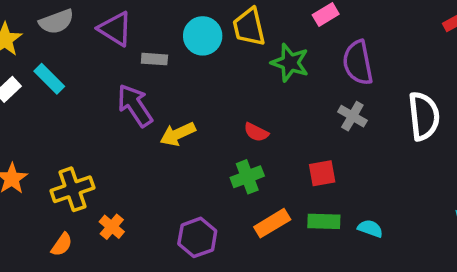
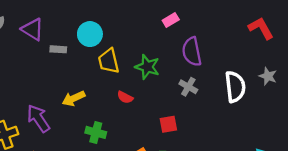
yellow trapezoid: (249, 27) -> (109, 61), moved
green star: (290, 63) -> (147, 67), moved
purple arrow: (135, 105) -> (38, 118), moved
green cross: (247, 177) -> (96, 132), moved, turned 36

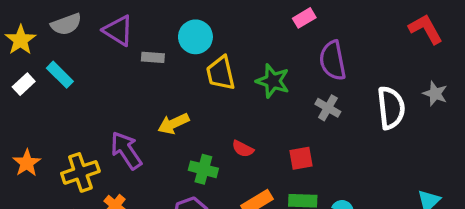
red semicircle: (125, 97) -> (243, 149), moved

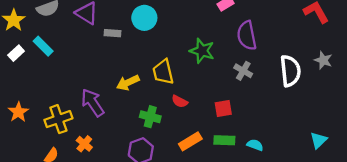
yellow trapezoid: (221, 73) -> (163, 72), moved

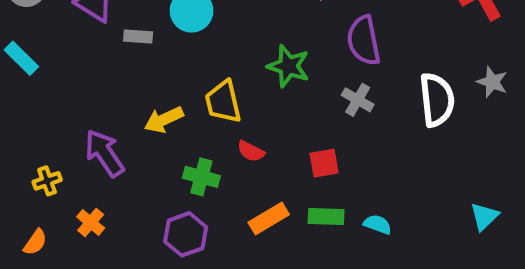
yellow cross: (58, 119) -> (47, 181), size x0.6

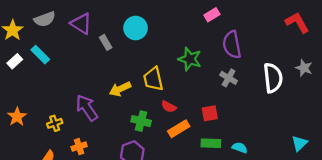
gray rectangle: (138, 36) -> (106, 42), turned 56
orange rectangle: (269, 218) -> (179, 129), moved
orange cross: (91, 222) -> (79, 147), turned 32

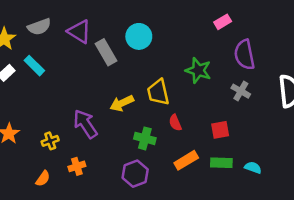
gray rectangle: (106, 42) -> (106, 52), size x1.5
red semicircle: (169, 107) -> (175, 123), turned 40
orange rectangle: (179, 129) -> (186, 160), moved

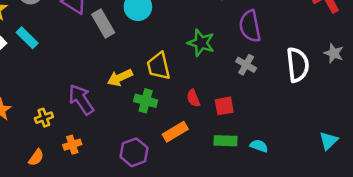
red semicircle: (175, 123) -> (193, 98), moved
green cross: (145, 138) -> (146, 101), moved
orange rectangle: (186, 160) -> (175, 132), moved

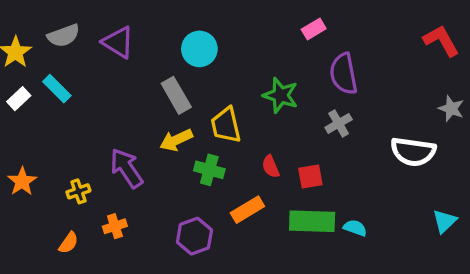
gray rectangle: (103, 24) -> (176, 95), moved
gray cross: (246, 65) -> (339, 123), turned 30
white semicircle: (298, 65) -> (413, 152), moved, turned 104
green rectangle: (225, 141) -> (312, 221), size x1.5

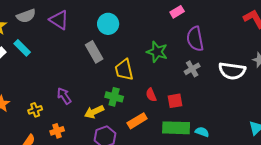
yellow arrow: (176, 140) -> (94, 112), moved
white semicircle: (413, 152) -> (232, 71), moved
purple arrow: (126, 168) -> (64, 96), size x0.7

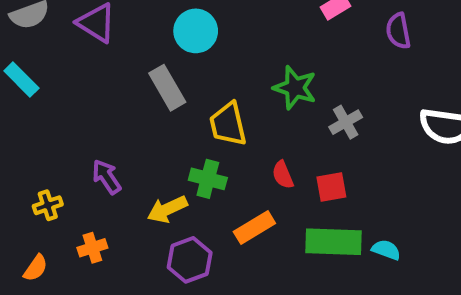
purple semicircle: (195, 39) -> (398, 31), moved, size x0.7
gray cross: (192, 69) -> (346, 122), moved

